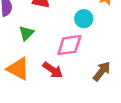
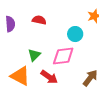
green triangle: (26, 33) -> (34, 55), moved

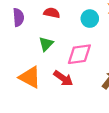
cyan circle: (75, 34) -> (90, 19), moved
green triangle: (34, 55) -> (46, 44), moved

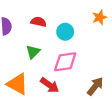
cyan circle: (90, 19) -> (65, 32), moved

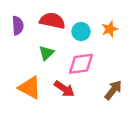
orange star: (100, 17) -> (110, 29), moved
red semicircle: (38, 22) -> (52, 21), size x1.5

